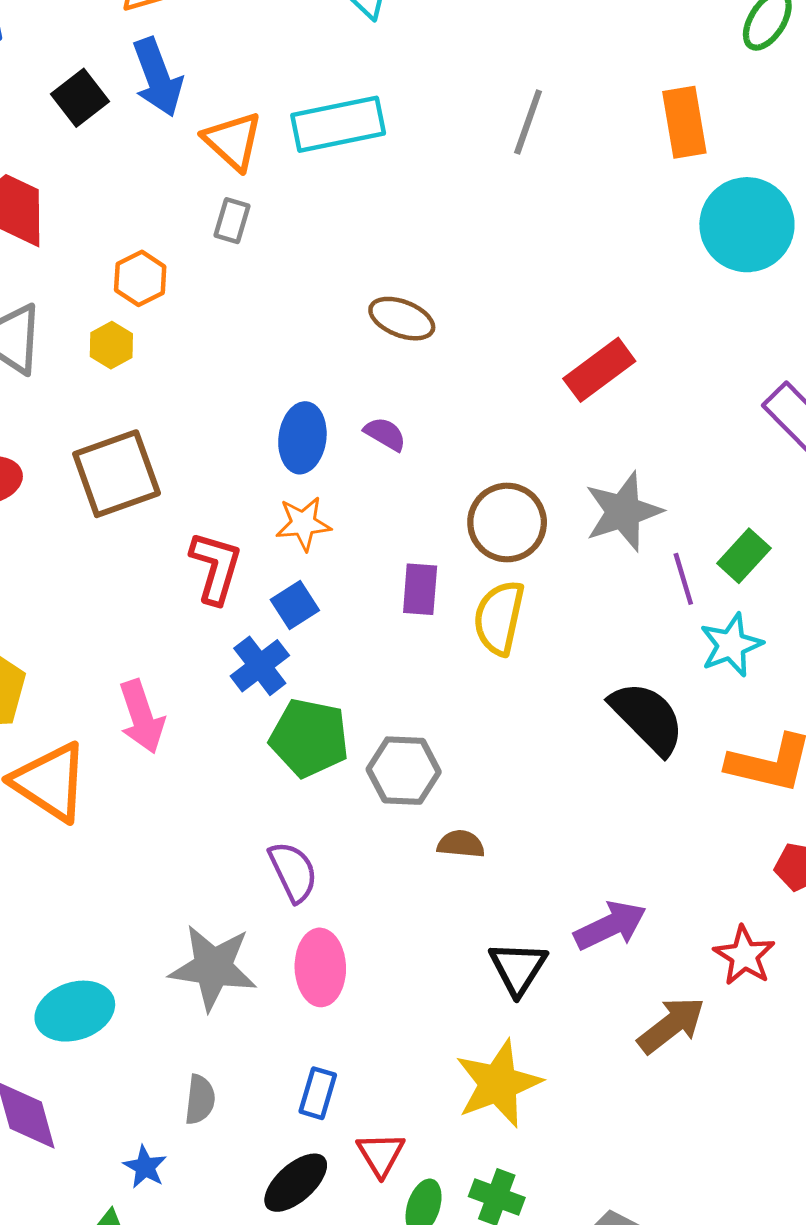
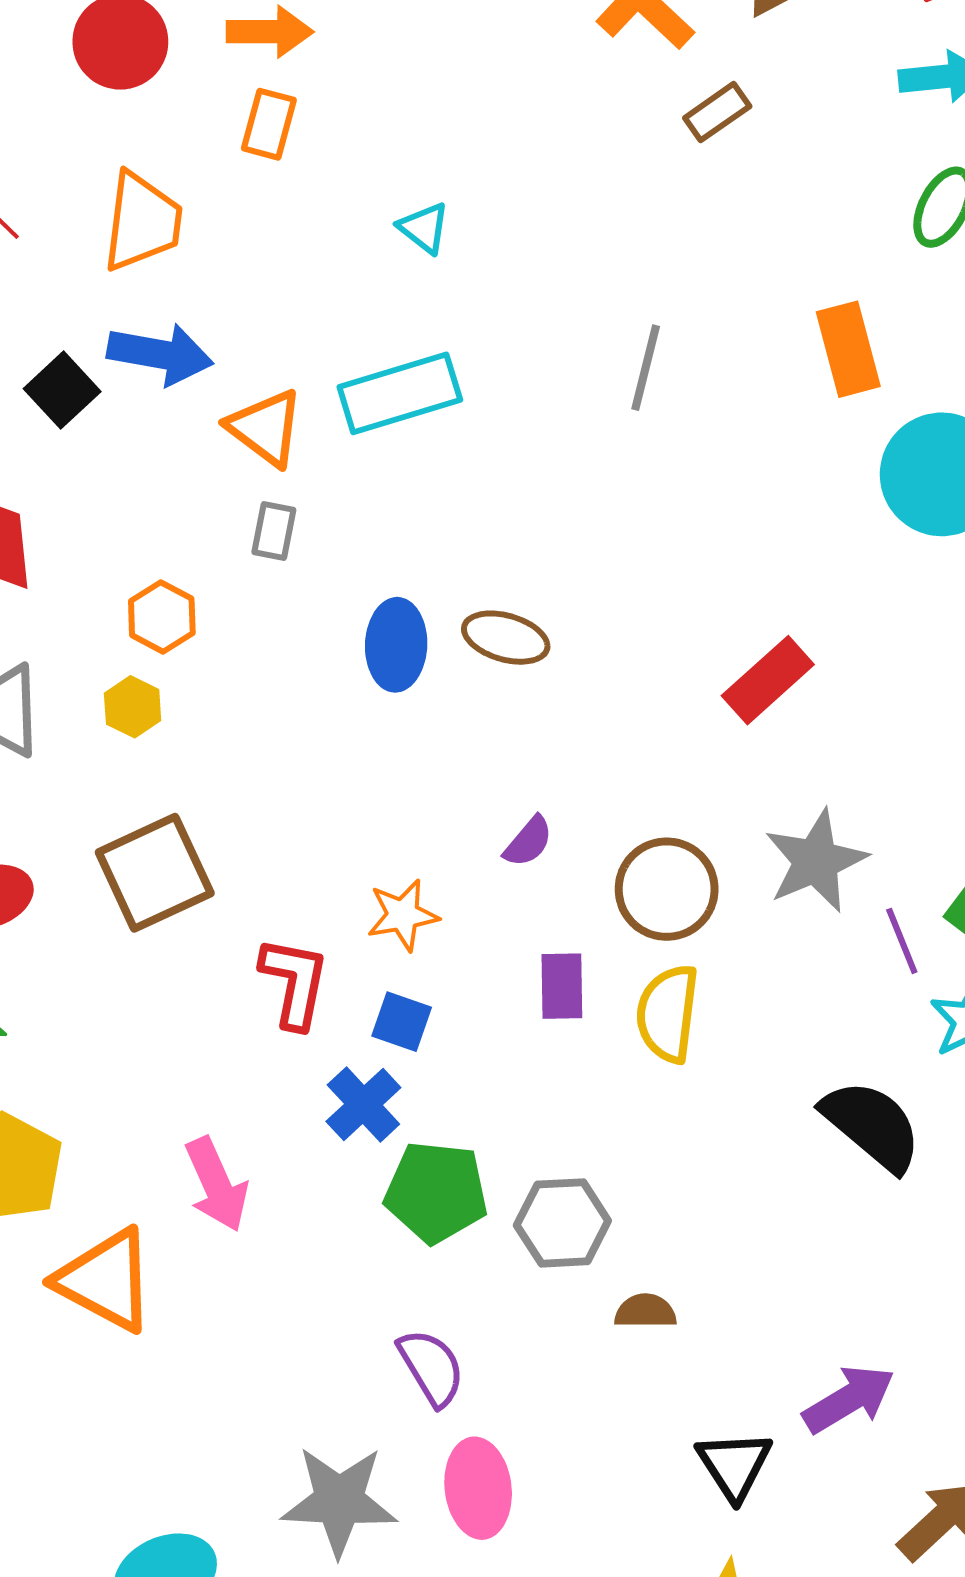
blue arrow: (158, 77) -> (160, 354), turned -54
purple semicircle: (385, 434) -> (528, 842), moved, turned 105
blue ellipse: (302, 438) -> (396, 645), moved
blue square: (295, 605) -> (402, 1022), turned -33

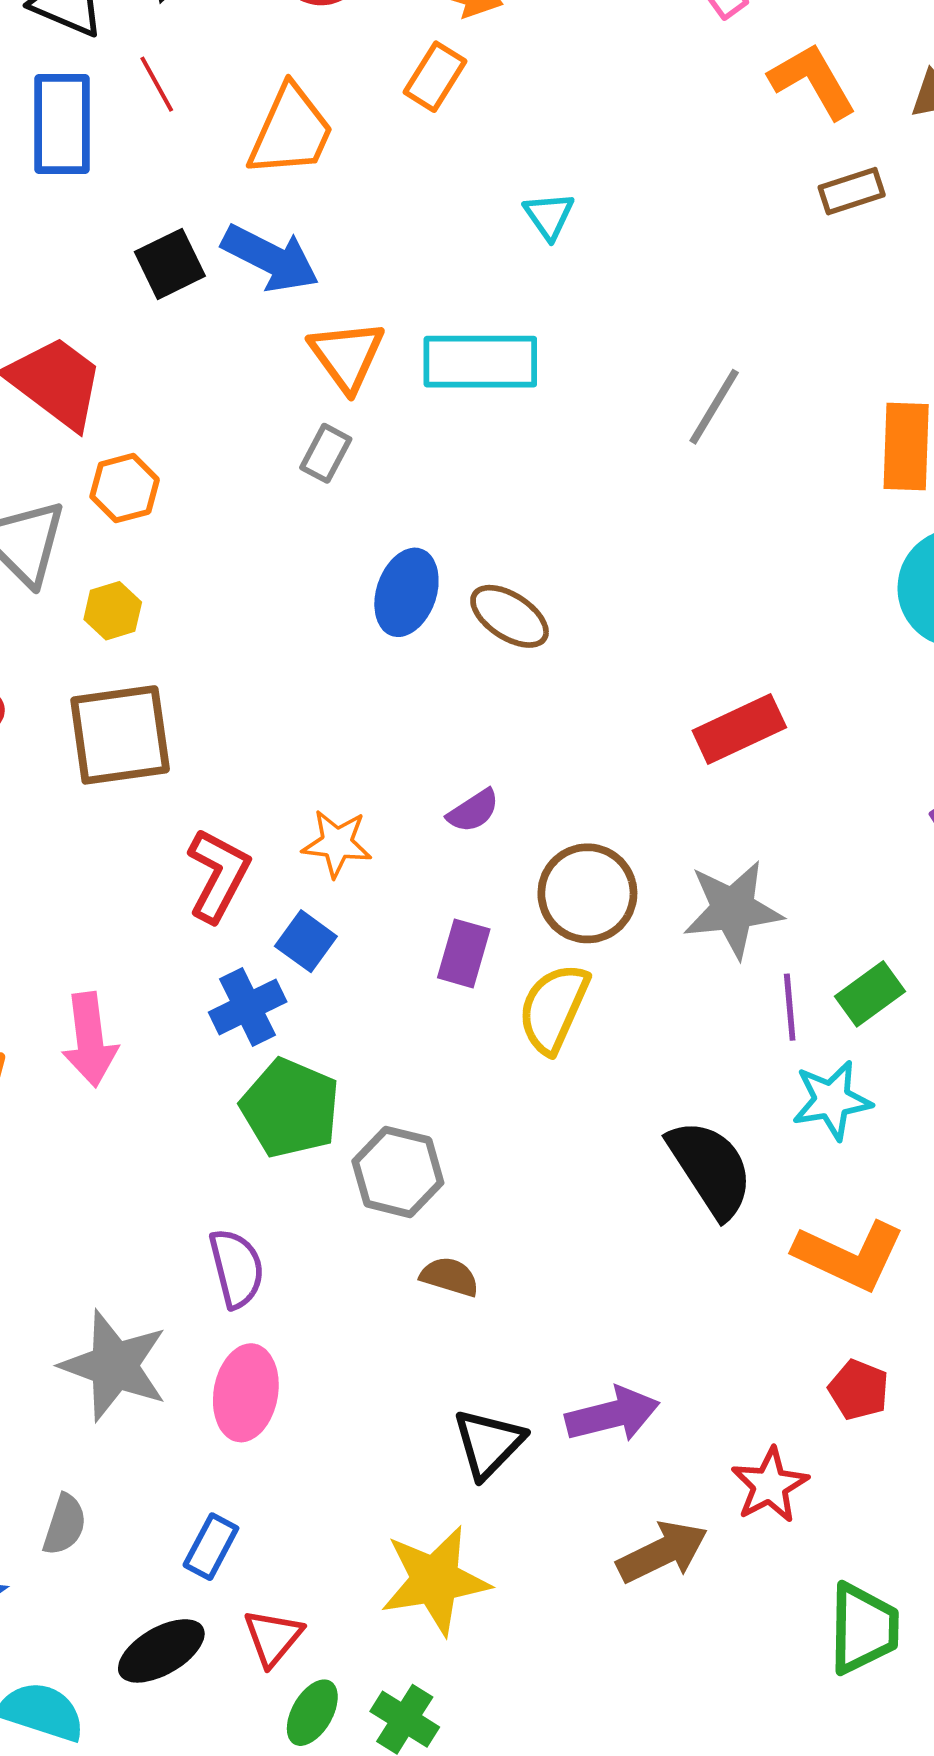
orange hexagon: (162, 617) -> (125, 488), moved
yellow hexagon: (133, 707) -> (113, 611), moved

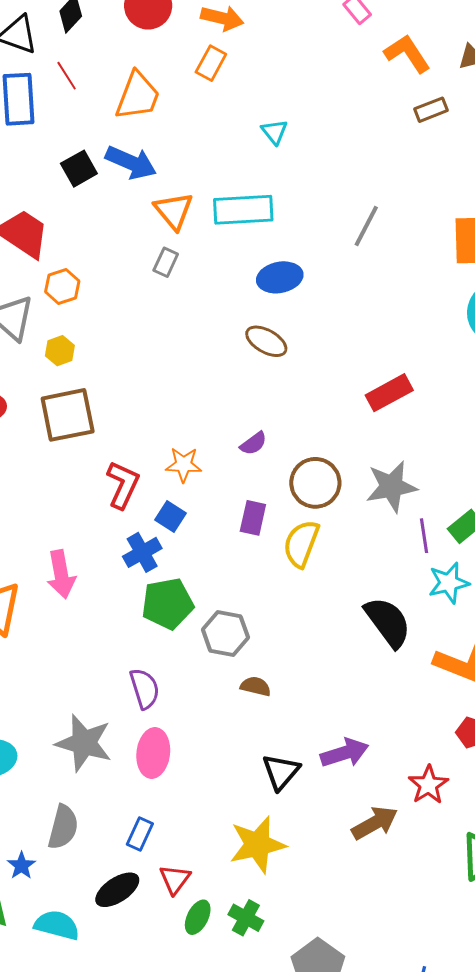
blue ellipse: (406, 592) -> (280, 277), moved, turned 63
green pentagon: (290, 1108) -> (168, 604), turned -30
gray semicircle: (65, 1525) -> (63, 827), size x1.4

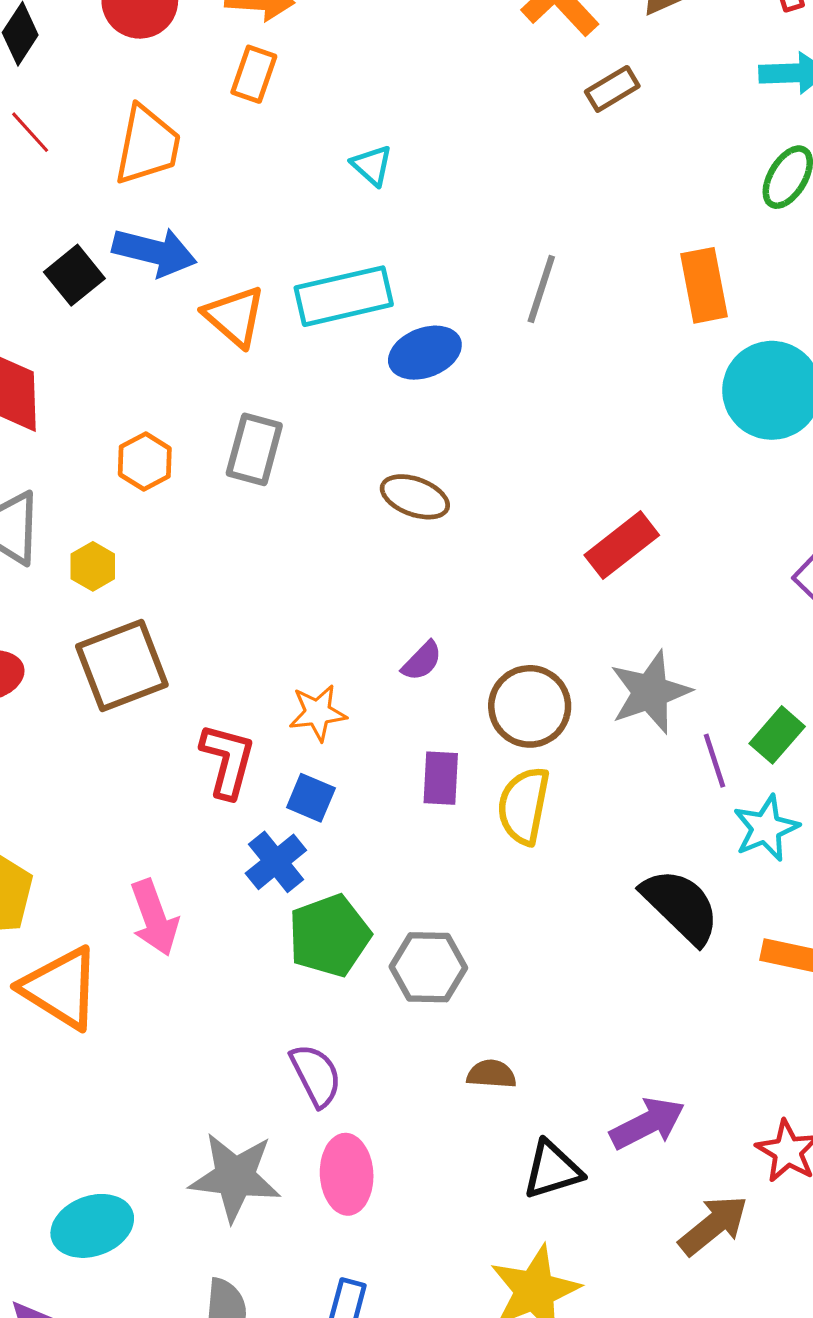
gray rectangle: (166, 262) -> (254, 449), moved, size x1.5
blue ellipse: (280, 277) -> (425, 353), moved
orange hexagon: (62, 286) -> (145, 462), moved
brown semicircle: (256, 686) -> (491, 1074), moved
black triangle: (281, 772) -> (552, 1170), turned 42

